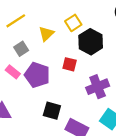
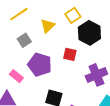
pink rectangle: (13, 72) -> (16, 76), moved

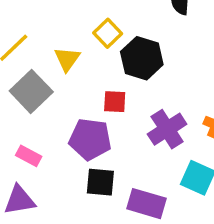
gray square: (24, 40) -> (31, 91), size x1.6
purple pentagon: (40, 65) -> (90, 139), moved

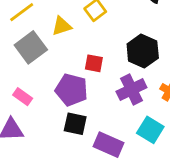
black hexagon: (142, 58) -> (143, 51), moved
yellow triangle: (67, 59) -> (62, 26), turned 30

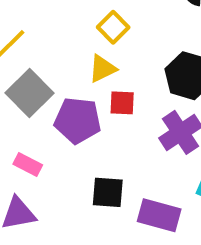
yellow triangle: (62, 26) -> (102, 69), moved
purple pentagon: (72, 90) -> (78, 120), moved

